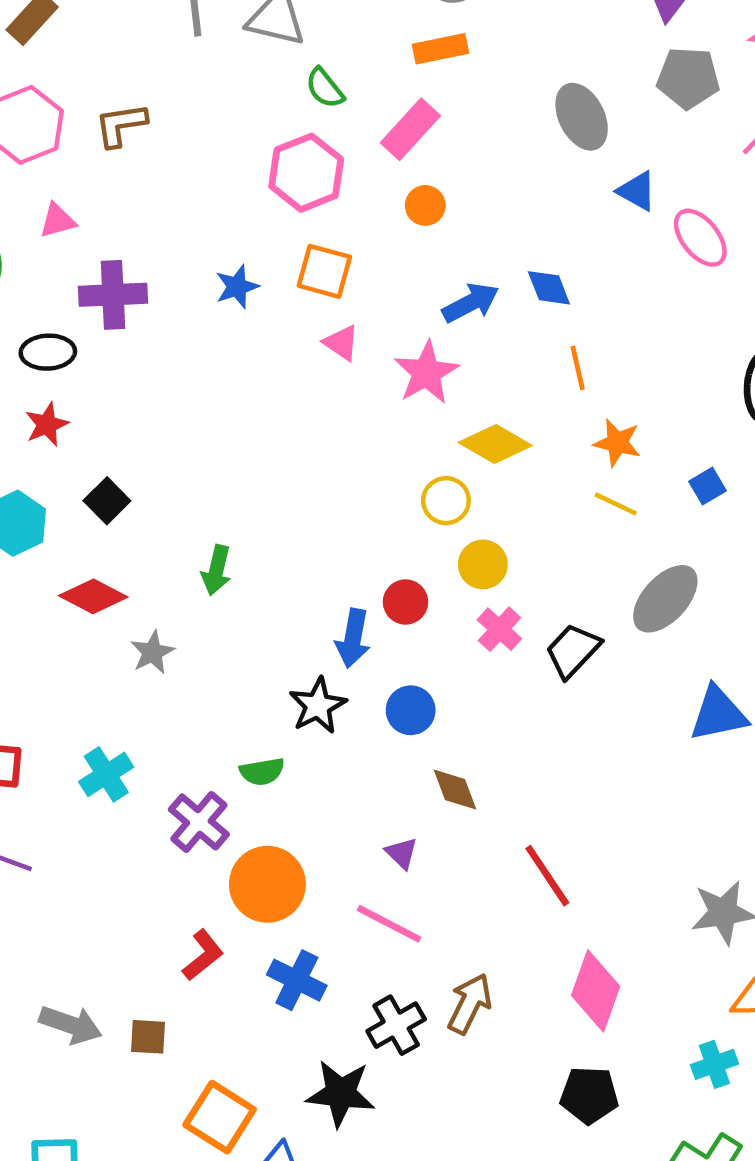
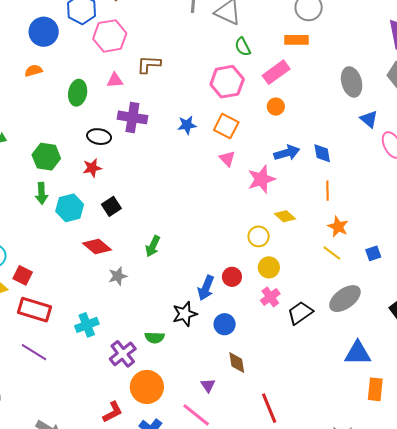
brown L-shape: (121, 125) -> (149, 64), moved
yellow diamond: (495, 444) -> (285, 216), size x0.7

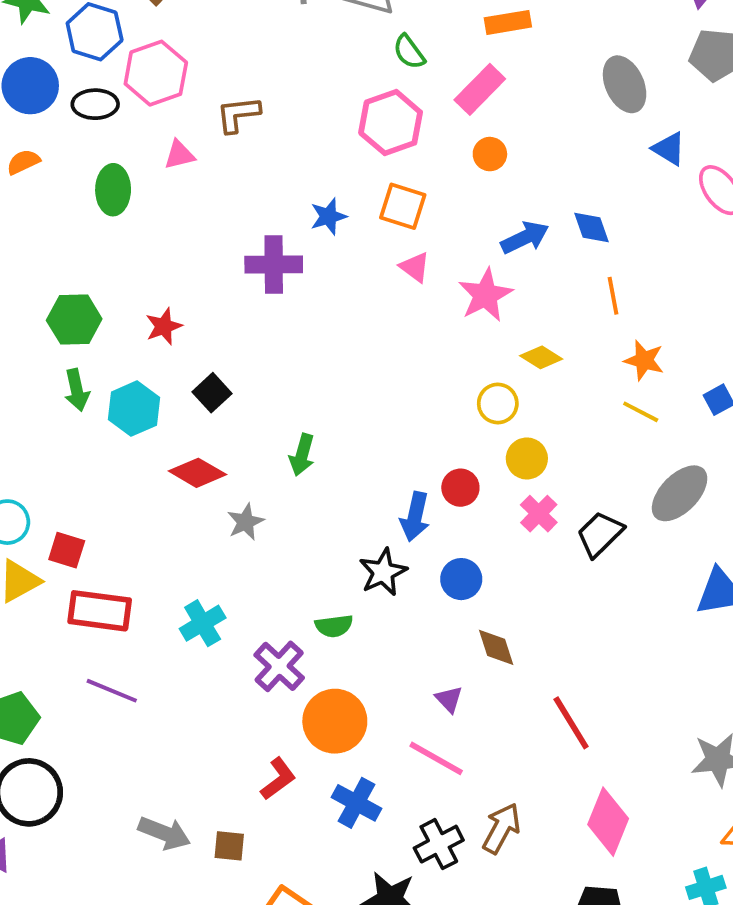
purple cross: (132, 117) -> (274, 264), moved
black ellipse: (99, 137) -> (95, 104), moved

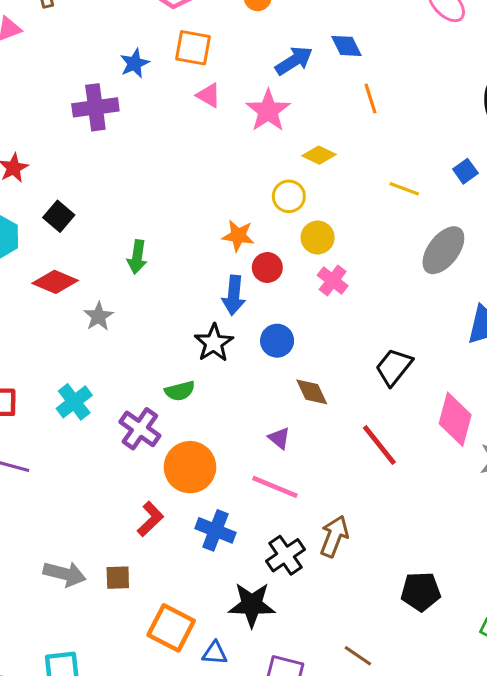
orange star: (644, 360) -> (238, 236), moved
black trapezoid: (600, 534) -> (394, 367), moved
pink diamond: (608, 822) -> (455, 419), moved

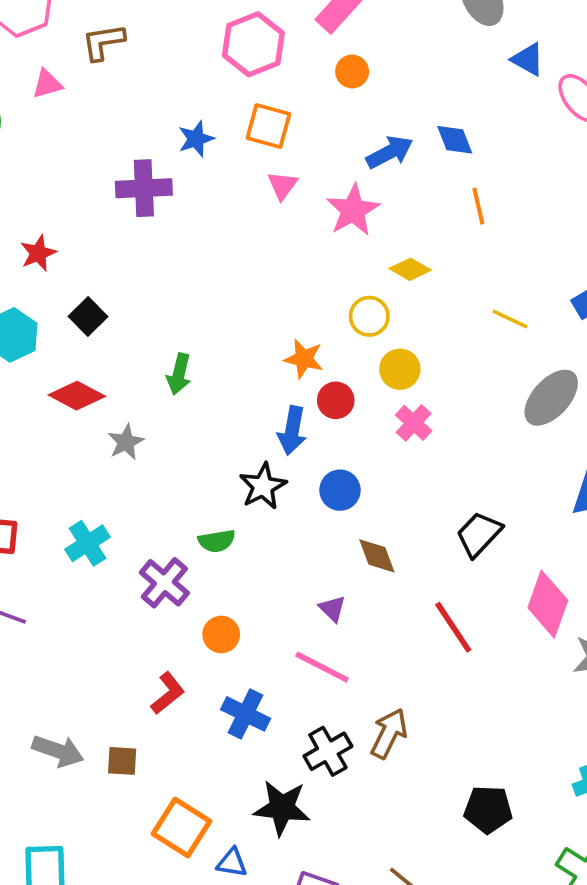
pink triangle: (209, 95) -> (282, 185), turned 32
orange circle: (190, 467) -> (221, 634), size x0.6

